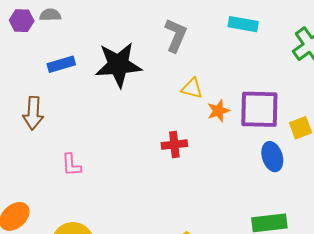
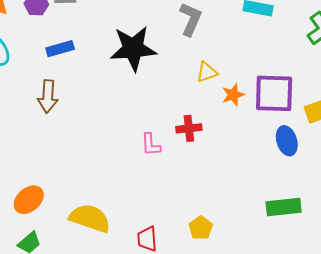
blue rectangle: (61, 64) -> (60, 49), moved
yellow triangle: (192, 88) -> (207, 72), turned -35
pink L-shape: (71, 165) -> (151, 145), moved

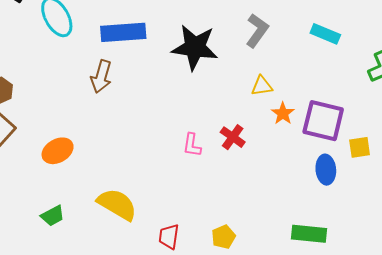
blue rectangle: (60, 49) -> (123, 32), size x1.6
orange star: (233, 95) -> (283, 113), turned -30
red cross: (189, 128) -> (233, 137), turned 30
orange ellipse: (29, 200) -> (58, 151), moved

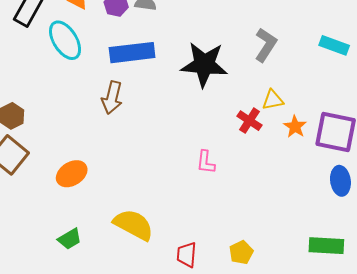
red cross: (233, 137) -> (249, 121), moved

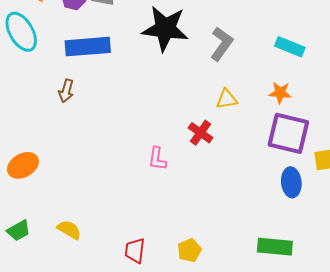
black star: (204, 64) -> (165, 29), moved
brown arrow: (112, 98) -> (66, 91), size x0.7
red cross: (249, 121) -> (201, 133), moved
orange star: (295, 127) -> (280, 93), moved, turned -30
yellow semicircle: (134, 225) -> (69, 230), moved, size x0.6

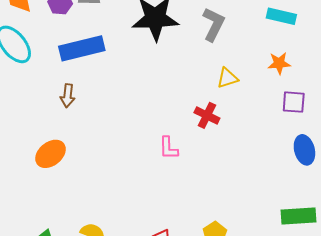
purple square: (288, 133) -> (294, 102), size x0.6
orange ellipse: (23, 165) -> (51, 154), moved

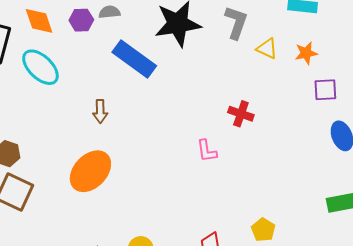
blue rectangle: (82, 48) -> (134, 59), moved, turned 57
yellow triangle: (227, 78) -> (267, 48), moved, turned 50
orange ellipse: (51, 154) -> (90, 171), size x1.4

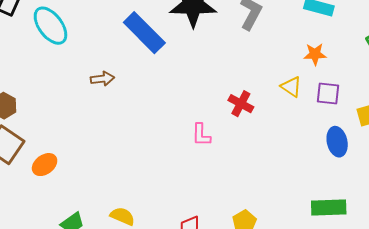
yellow triangle: (267, 48) -> (291, 87), moved
brown arrow: (100, 111) -> (102, 79), turned -105
orange ellipse: (90, 171) -> (45, 165), moved, size x0.6

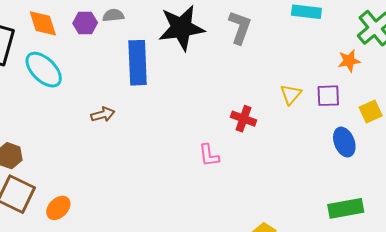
blue rectangle: (144, 33) -> (138, 63), turned 51
orange star: (315, 54) -> (349, 61), moved
yellow triangle: (291, 87) -> (291, 94), turned 45

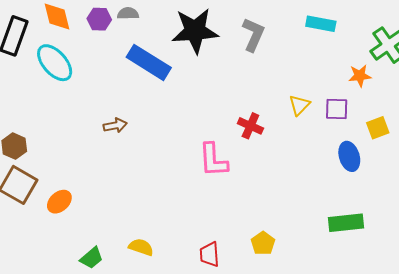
blue rectangle: (138, 63) -> (149, 62), turned -60
brown arrow: (103, 114) -> (115, 125), moved
pink L-shape: (209, 155) -> (213, 160), size x1.5

